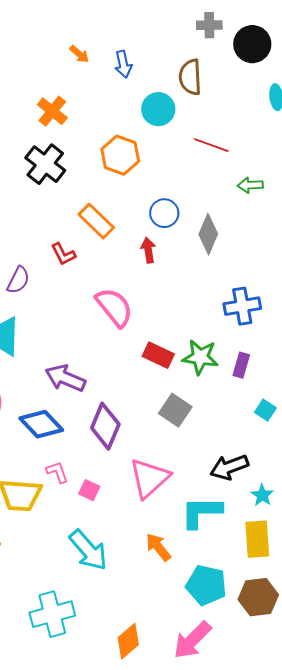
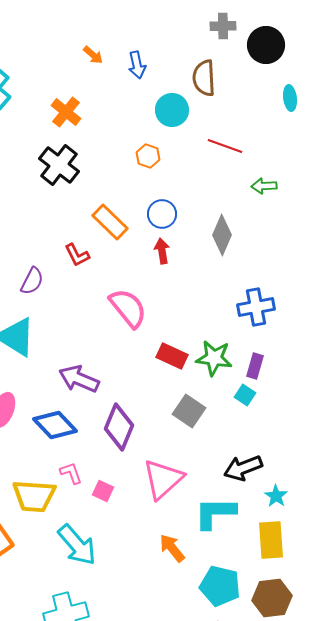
orange hexagon: (120, 155) -> (148, 156), moved, size x0.6
blue circle: (164, 213) -> (162, 214), moved
cyan square: (265, 410) -> (245, 395), moved
cyan arrow: (88, 550) -> (77, 545), moved

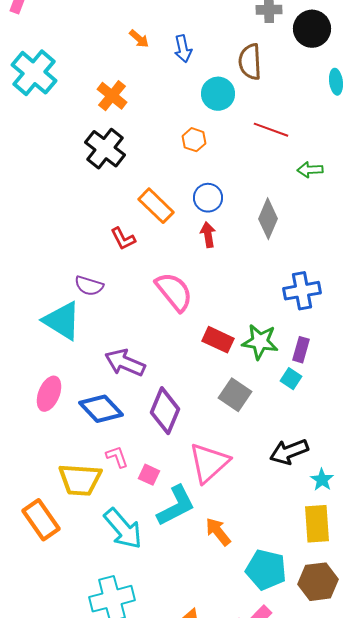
purple semicircle: (32, 281) -> (89, 286), moved, turned 80
cyan L-shape: (215, 513) -> (176, 506), moved, turned 153

